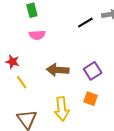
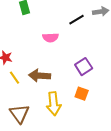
pink semicircle: (37, 35) -> (51, 38), moved
brown arrow: (58, 70) -> (40, 76), moved

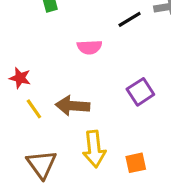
orange square: (82, 94) -> (136, 163), moved, turned -32

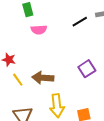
pink semicircle: (89, 47) -> (39, 30), moved

